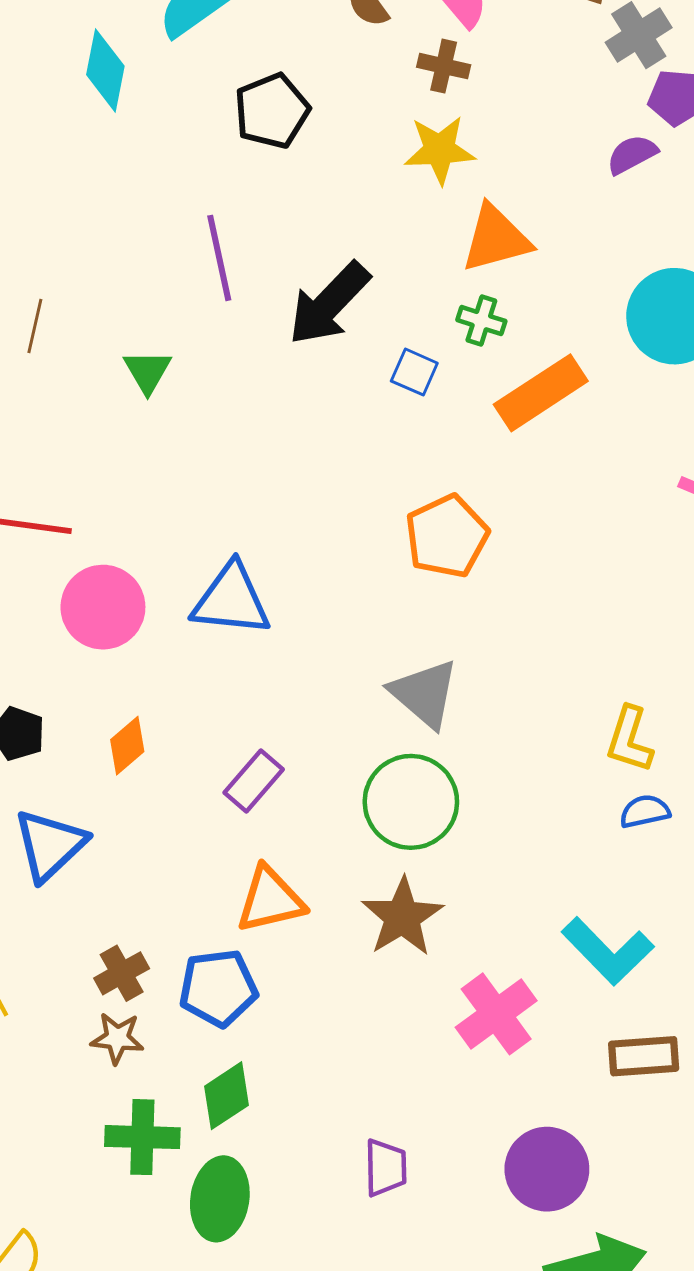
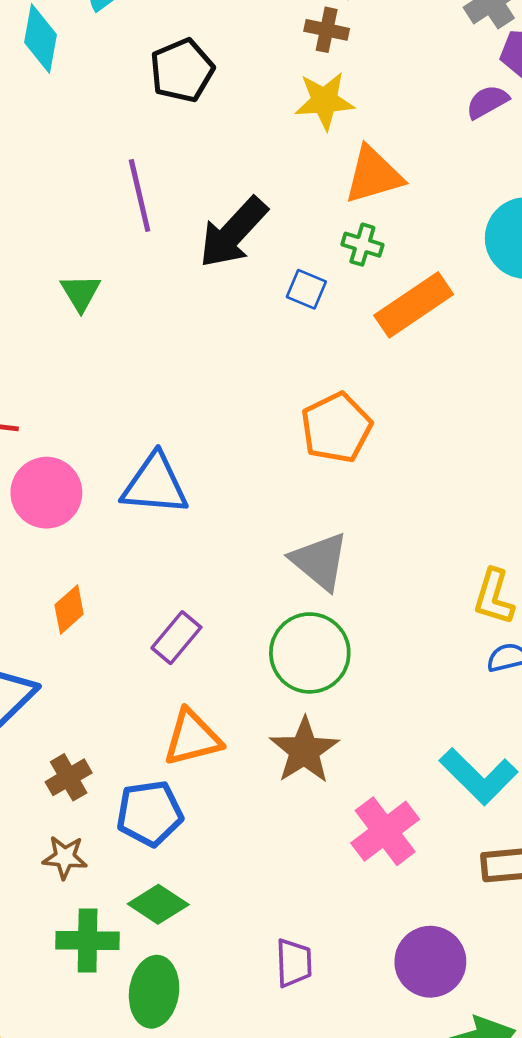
brown cross: (122, 973) -> (69, 777), moved
green diamond: (227, 1096) -> (158, 904), turned 68

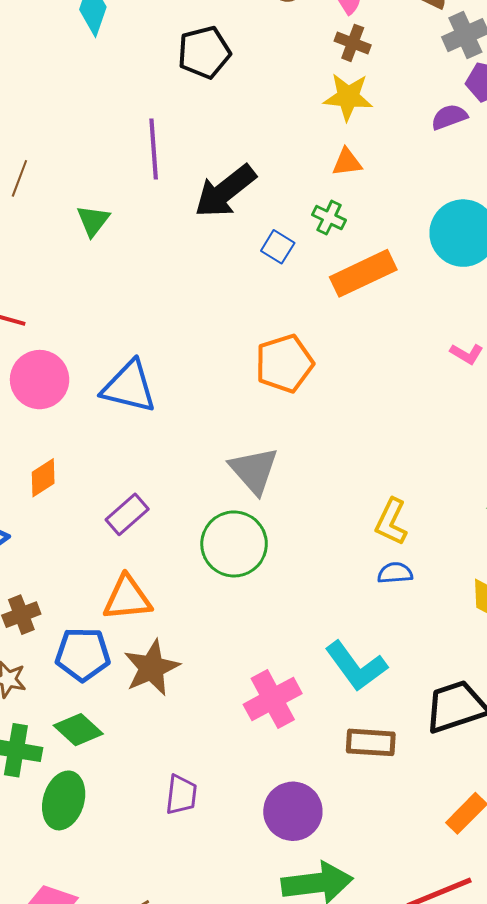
brown cross: (327, 30) -> (353, 43), moved
yellow star: (324, 101) -> (348, 97), moved
orange triangle: (373, 175) -> (347, 162), size x0.6
brown star: (304, 750) -> (152, 668), moved

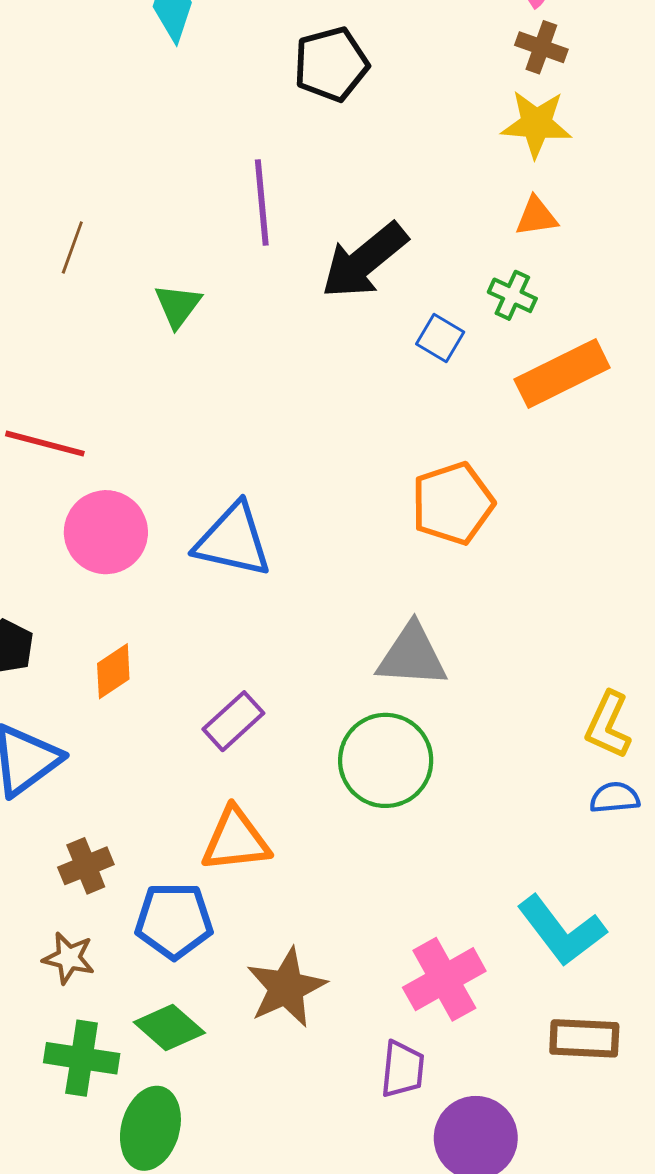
gray triangle: (254, 470) -> (412, 656), turned -44
brown star: (152, 668) -> (286, 988), moved
purple trapezoid: (181, 795) -> (403, 1069), moved

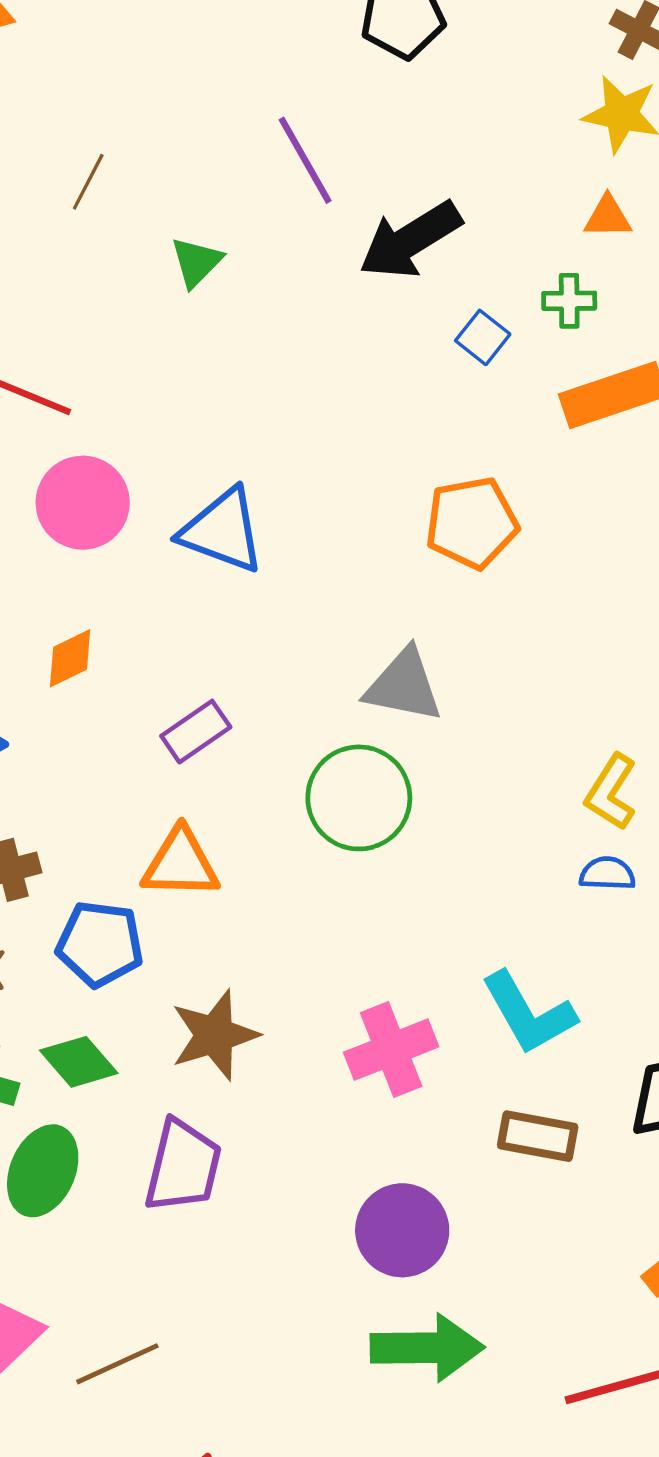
purple line: (262, 203) -> (305, 160), turned -32
green cross: (512, 295) -> (569, 301), turned -33
purple trapezoid: (403, 1069) -> (183, 1166), moved, size x1.5

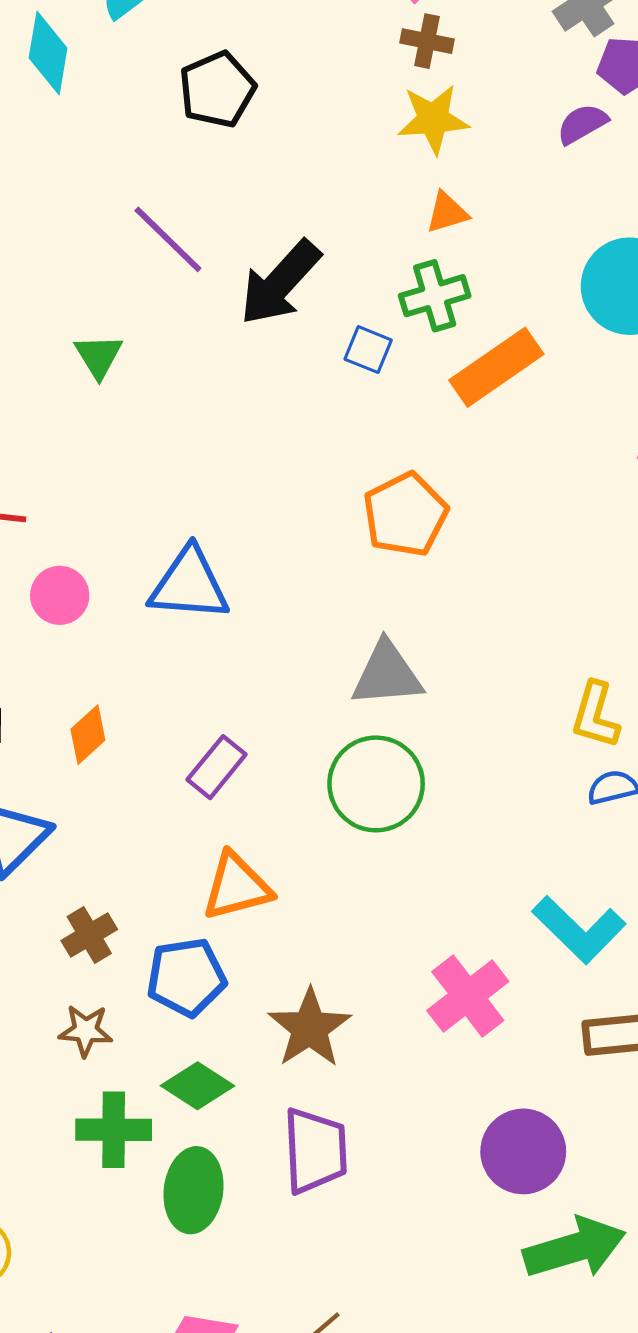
green cross: (569, 301) -> (435, 296), size x1.4
pink circle: (83, 503) -> (60, 595), size x0.7

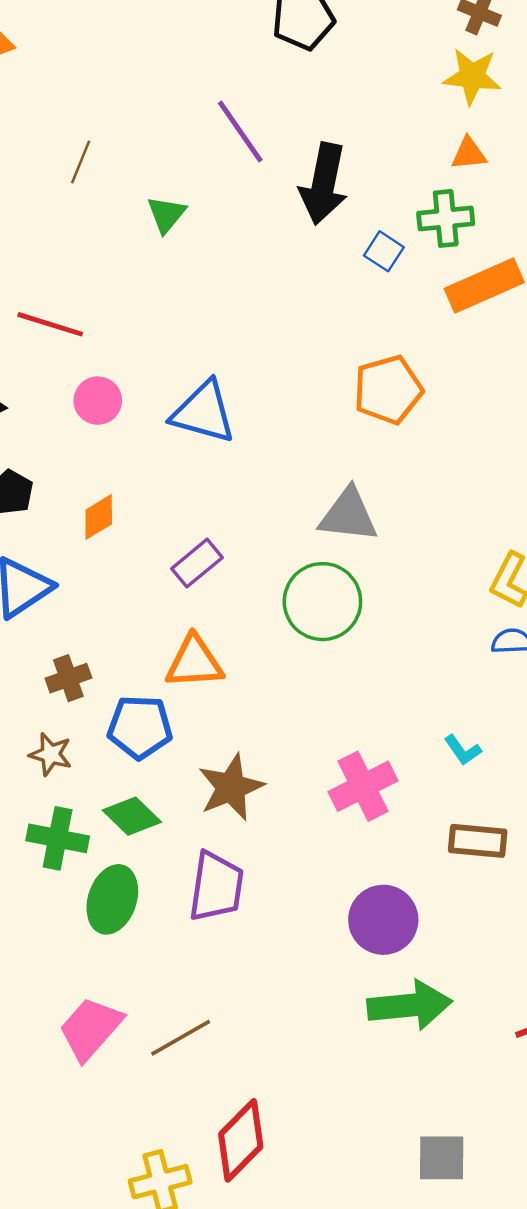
black arrow: (280, 283) -> (324, 184), turned -42
cyan L-shape: (579, 930) -> (463, 750), size x0.5

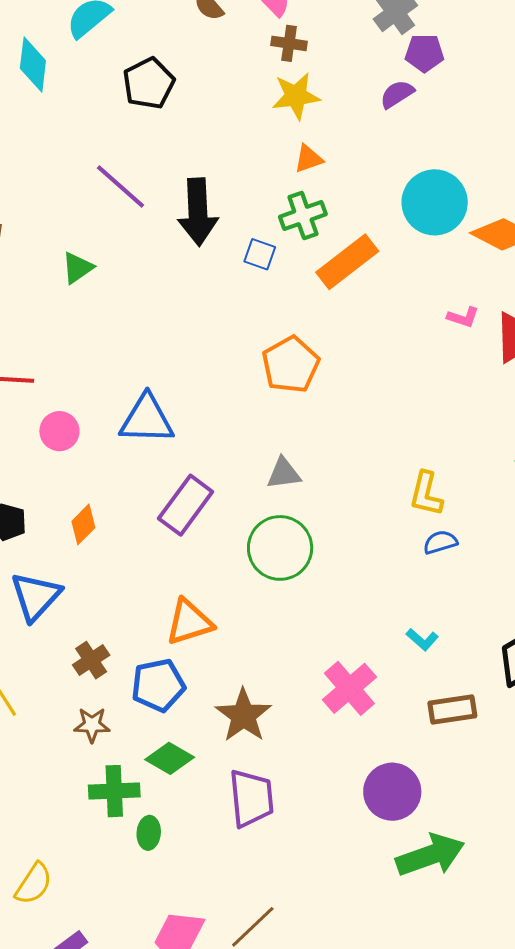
green triangle: (166, 214) -> (77, 268), turned 30
gray triangle: (348, 515) -> (284, 473), size x0.7
purple rectangle: (197, 563) -> (186, 505), moved, size x1.4
green ellipse: (112, 899) -> (149, 833), moved, size x0.6

